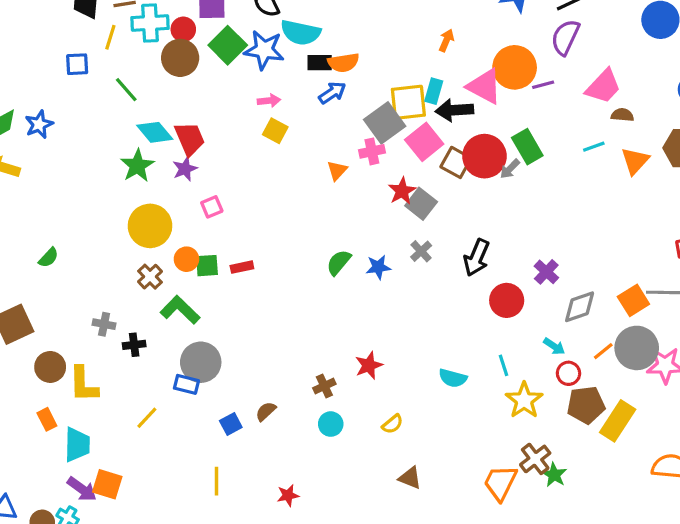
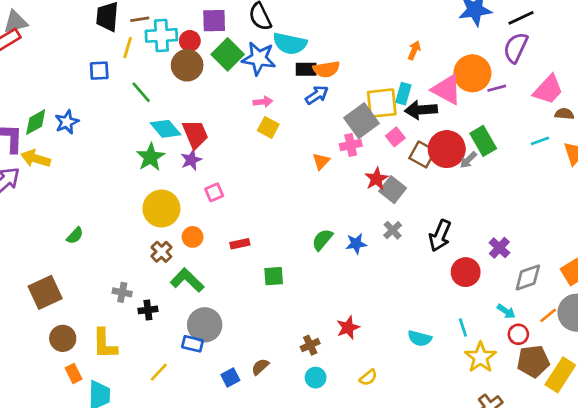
pink square: (424, 142) -> (395, 137), size x0.6
green square: (207, 266) -> (274, 276), moved
brown circle: (50, 367) -> (63, 338), moved

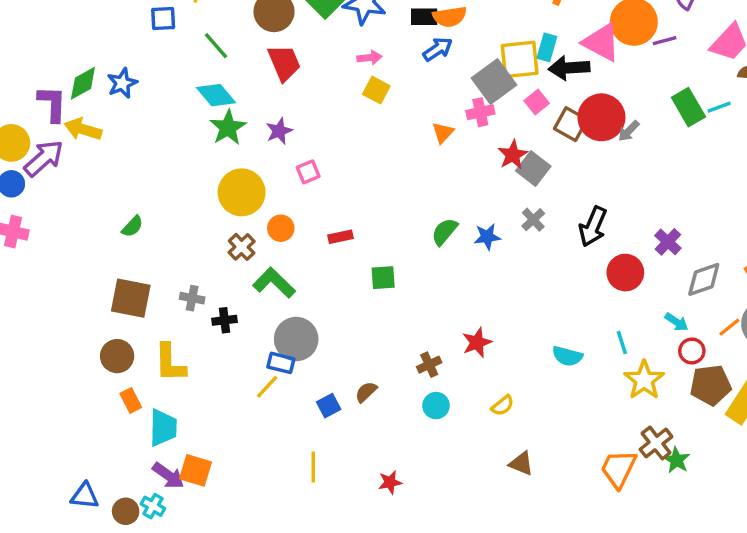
cyan diamond: (165, 129) -> (216, 95), moved
red trapezoid: (195, 134) -> (284, 63), moved
green rectangle: (483, 141) -> (688, 107), moved
brown square: (45, 292) -> (131, 298), moved, turned 36
yellow line: (159, 372) -> (267, 387), moved

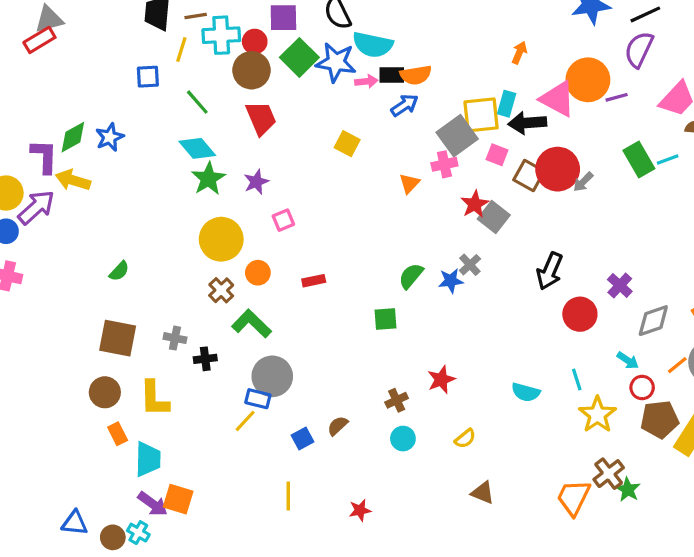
pink arrow: (369, 58) -> (366, 81), moved
pink square: (537, 102) -> (497, 155), turned -30
gray cross: (533, 220) -> (470, 265), moved
green square: (383, 278) -> (385, 319), moved

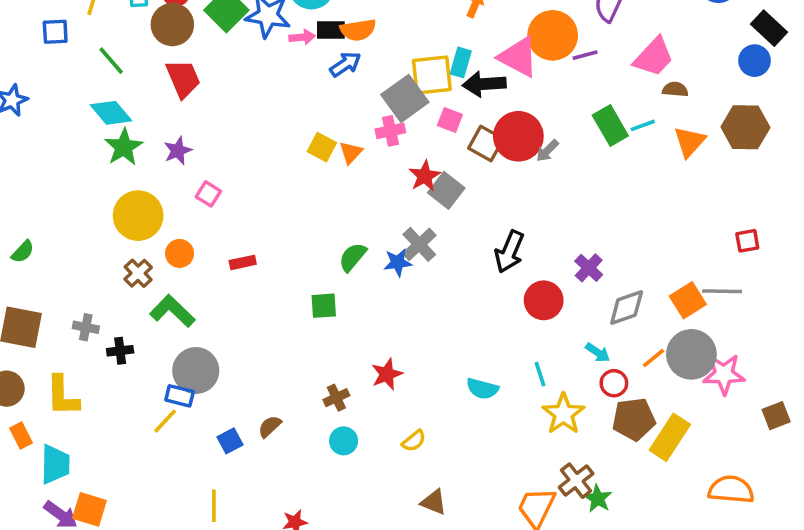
yellow square: (347, 144) -> (322, 147), moved
pink square: (283, 220) -> (208, 194), turned -35
gray cross: (470, 265) -> (419, 244), size x1.4

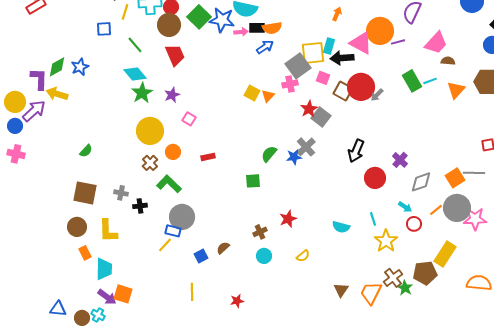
brown pentagon: (634, 419) -> (425, 273), moved
brown triangle: (434, 502) -> (341, 290), moved, turned 42

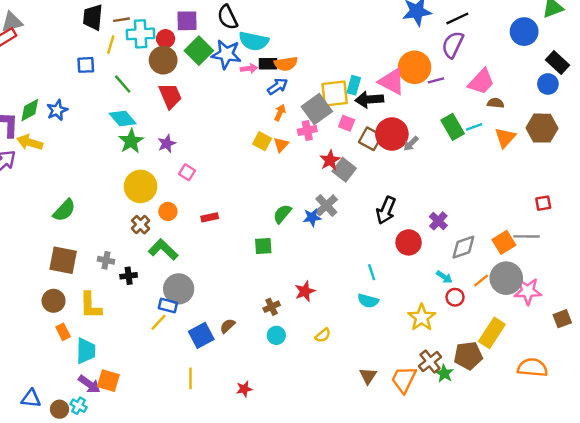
orange arrow: (337, 14) -> (280, 113), moved
green semicircle: (86, 151) -> (64, 210), size x1.5
cyan line: (373, 219) -> (372, 272), moved
blue square: (201, 256) -> (201, 335), size x1.5

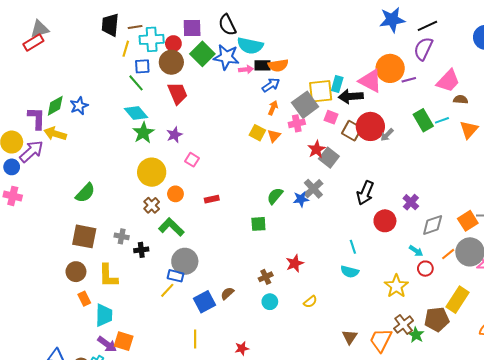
blue square: (86, 65) -> (142, 66), moved

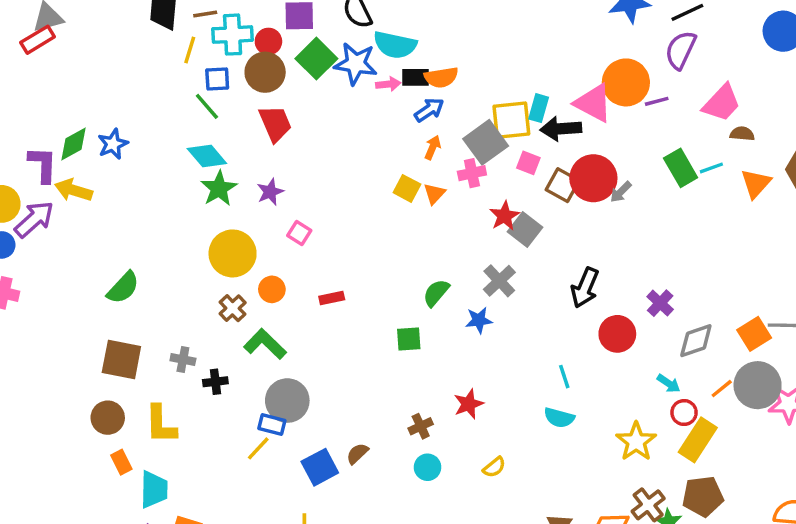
blue star: (301, 199) -> (479, 320), moved
yellow rectangle: (457, 300) -> (698, 440), moved

